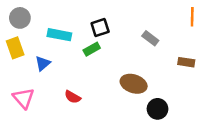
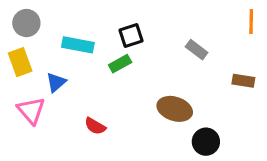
pink triangle: (23, 98) -> (31, 110), moved

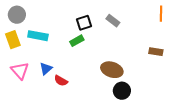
cyan rectangle: (78, 45) -> (38, 36), moved
gray rectangle: (197, 50) -> (113, 21), moved
blue triangle: (56, 82) -> (46, 69), moved
black circle: (206, 142) -> (122, 91), moved

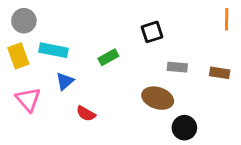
gray rectangle: (113, 21) -> (177, 67), moved, turned -32
black square: (84, 23) -> (152, 32), moved
blue triangle: (46, 69) -> (65, 81), moved
black circle: (122, 91) -> (184, 128), moved

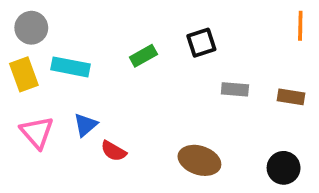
green rectangle: (108, 57) -> (143, 56), moved
blue triangle: (65, 81) -> (85, 125), moved
brown ellipse: (158, 98) -> (199, 160), moved
black circle: (184, 128) -> (284, 168), moved

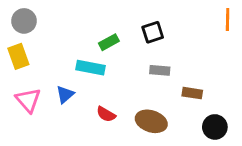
cyan rectangle: (71, 67) -> (90, 68), moved
gray rectangle: (235, 89) -> (160, 70), moved
brown rectangle: (291, 97) -> (192, 93), moved
red semicircle: (114, 151) -> (106, 114), moved

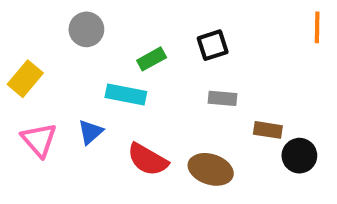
gray circle: (24, 21) -> (86, 29), moved
yellow rectangle: (18, 56) -> (25, 79), turned 60
red semicircle: (106, 114) -> (148, 160), size x1.5
black circle: (215, 127) -> (299, 156), moved

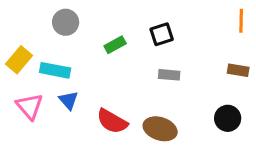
cyan rectangle: (126, 94) -> (55, 70), moved
brown rectangle: (268, 130) -> (238, 70), moved
blue triangle: (90, 132) -> (69, 100), turned -30

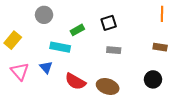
cyan rectangle: (55, 70) -> (60, 47), moved

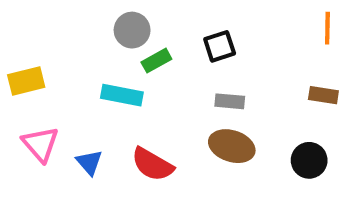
gray circle: (44, 15) -> (132, 30), moved
yellow rectangle: (13, 40) -> (26, 81), turned 36
blue triangle: (46, 67) -> (89, 162), moved
brown ellipse: (108, 86) -> (232, 146), moved

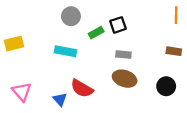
green rectangle: (156, 61) -> (96, 33), moved
pink triangle: (40, 144) -> (22, 92), moved
blue triangle: (89, 162) -> (60, 99), moved

